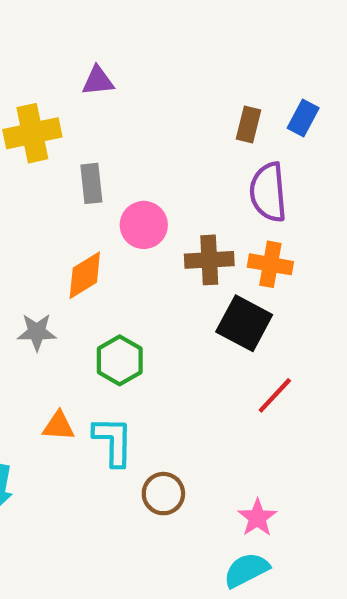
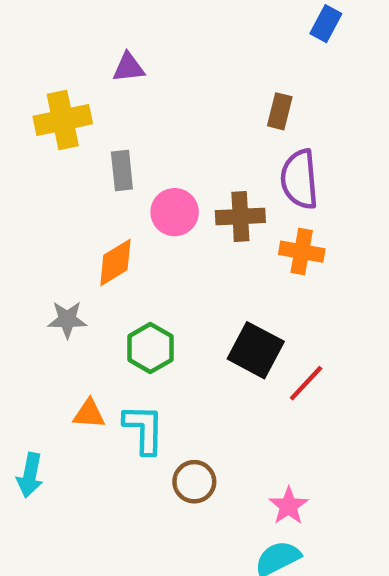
blue rectangle: (303, 118) -> (326, 24), moved
brown cross: (209, 260) -> (240, 217), moved
black square: (244, 323) -> (256, 350), moved

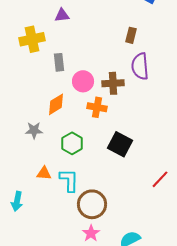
orange cross: (302, 252) -> (97, 107), moved
red line: (306, 383) -> (160, 179), moved
brown circle: (194, 482) -> (92, 204), size x1.5
pink star: (289, 506) -> (91, 233), moved

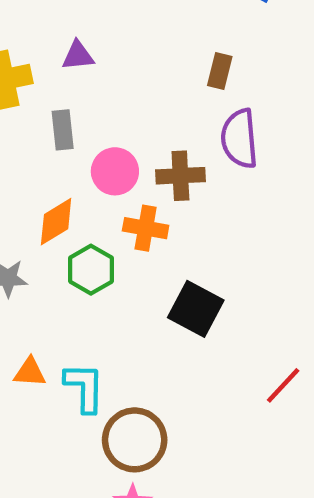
purple triangle: (62, 15) -> (78, 56), moved
green hexagon: (72, 143) -> (91, 270), moved

